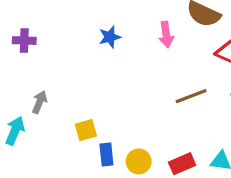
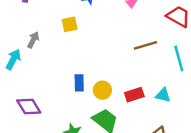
yellow square: (86, 130) -> (70, 24), moved

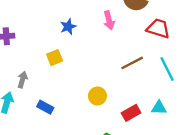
blue rectangle: (79, 83) -> (45, 107), moved, turned -49
yellow circle: (102, 90) -> (97, 96), moved

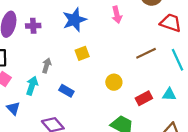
pink arrow: (109, 20) -> (117, 15), moved
blue star: (68, 27) -> (74, 20), moved, size x1.6
yellow square: (55, 58) -> (82, 53), moved

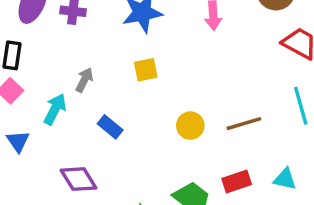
brown line: (146, 53) -> (244, 124), moved
cyan triangle: (169, 94) -> (285, 179), moved
red rectangle: (144, 98) -> (237, 182), moved

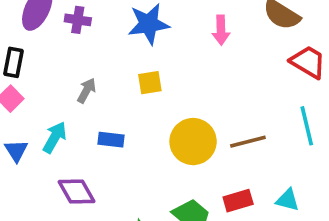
cyan arrow: (55, 109) -> (55, 137), moved
yellow circle: (190, 126) -> (193, 142), size x1.6
blue rectangle: (110, 127) -> (111, 140), turned -35

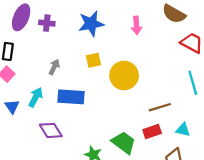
blue rectangle: (111, 140) -> (71, 97), size x1.6
yellow circle: (193, 142) -> (124, 75), moved
brown line: (248, 142) -> (160, 107), moved

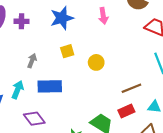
yellow circle: (124, 75) -> (96, 62), size x0.6

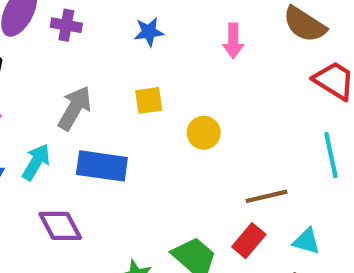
blue star: (62, 18) -> (149, 32), size x0.6
gray arrow: (32, 61) -> (75, 108), size x1.5
red rectangle: (126, 111) -> (249, 241), turned -35

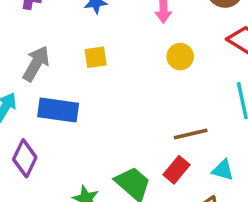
yellow circle: (204, 133) -> (180, 57), moved
purple diamond: (60, 226) -> (25, 158), turned 54

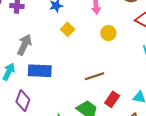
yellow square: (96, 57) -> (68, 29), moved, turned -32
brown line: (191, 134) -> (95, 76), moved

